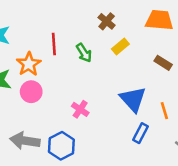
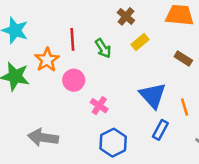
pink circle: (31, 92) -> (74, 80), moved
blue hexagon: (61, 146) -> (113, 143), moved

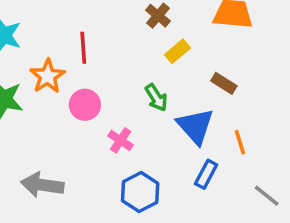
green arrow: (103, 48) -> (156, 98), moved
brown rectangle: (183, 58) -> (224, 83), moved

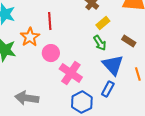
green arrow: (156, 98) -> (100, 43), moved
pink cross: (121, 140) -> (71, 73), size x1.6
blue rectangle: (206, 174) -> (108, 89), moved

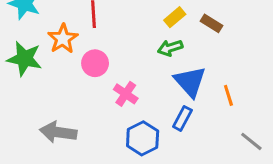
brown rectangle: (129, 41) -> (212, 23), moved
green arrow: (100, 43) -> (170, 48), turned 105
pink cross: (71, 73) -> (126, 94), size x0.7

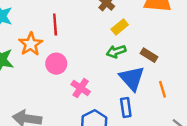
brown rectangle: (212, 23) -> (149, 55), moved
blue rectangle: (182, 118) -> (126, 108), turned -36

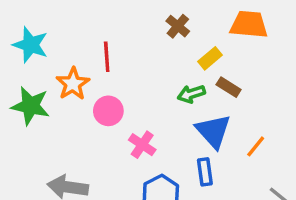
yellow rectangle: (120, 27) -> (210, 58), moved
brown rectangle: (149, 55) -> (229, 87), moved
orange line: (162, 89) -> (256, 146), turned 56

